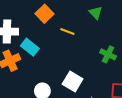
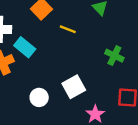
white square: (73, 82) -> (74, 87), turned 30

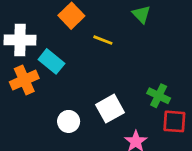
green cross: (114, 56) -> (159, 96), moved

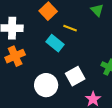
cyan rectangle: (51, 61) -> (55, 43), moved
white circle: (69, 121) -> (46, 85), size x1.5

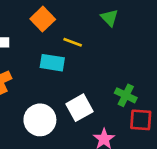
cyan rectangle: (55, 43) -> (52, 63), turned -30

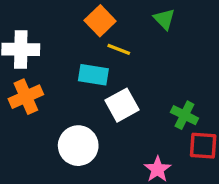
orange square: (43, 19) -> (100, 21), moved
white square: (79, 108) -> (122, 105), moved

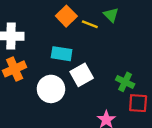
yellow line: (119, 49) -> (90, 24), moved
white circle: (78, 146) -> (51, 89), moved

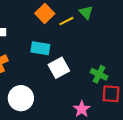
yellow line: (90, 24) -> (66, 21), turned -48
white circle: (51, 89) -> (21, 98), moved

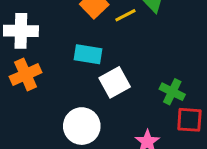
white circle: (21, 98) -> (82, 126), moved

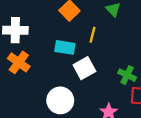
yellow line: (125, 15) -> (93, 35), moved, turned -49
orange cross: (26, 75) -> (19, 62), turned -30

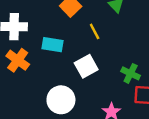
yellow line: (93, 35) -> (95, 31), turned -42
cyan rectangle: (65, 47) -> (53, 45), moved

